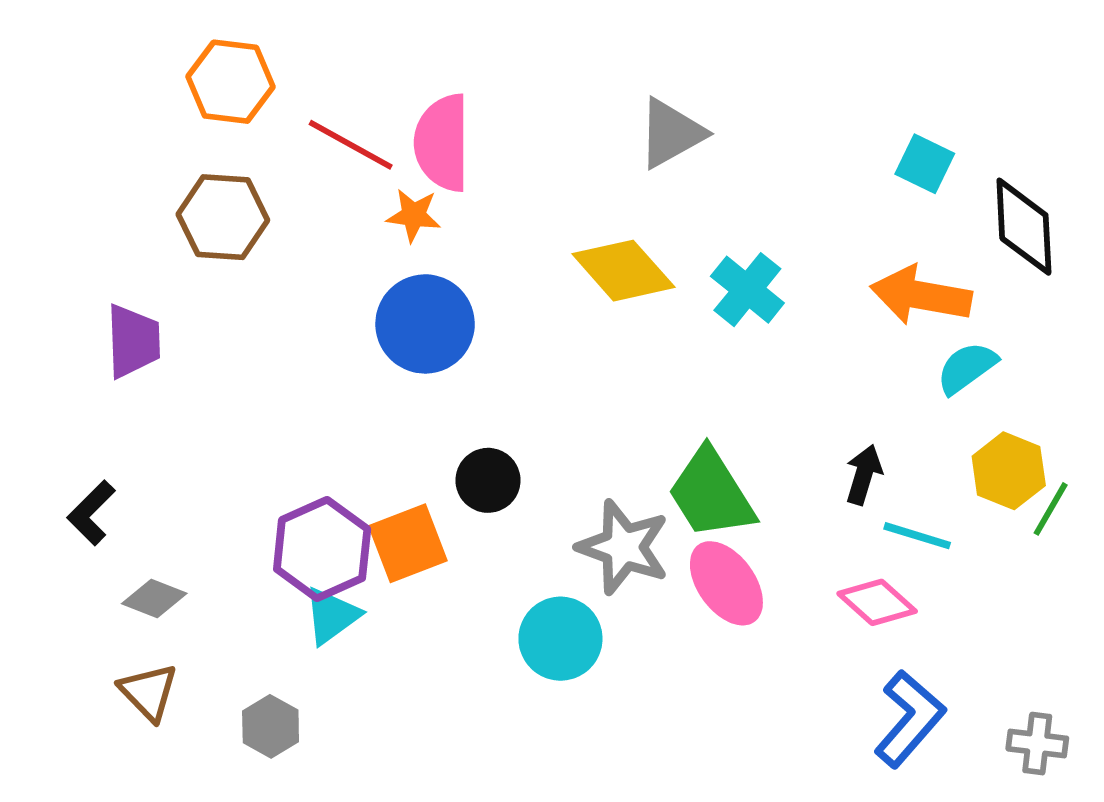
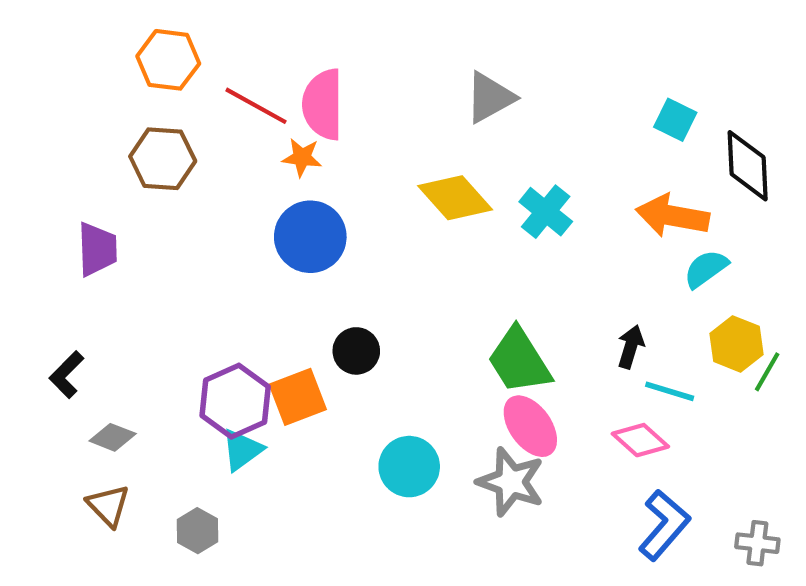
gray star: (623, 547) -> (511, 482), moved

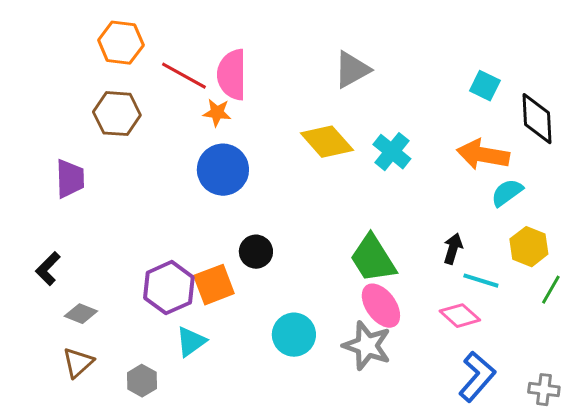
green line: (767, 372) -> (551, 290), moved
cyan triangle: (242, 450) -> (191, 342), moved
brown triangle: (108, 506) -> (78, 363), turned 32

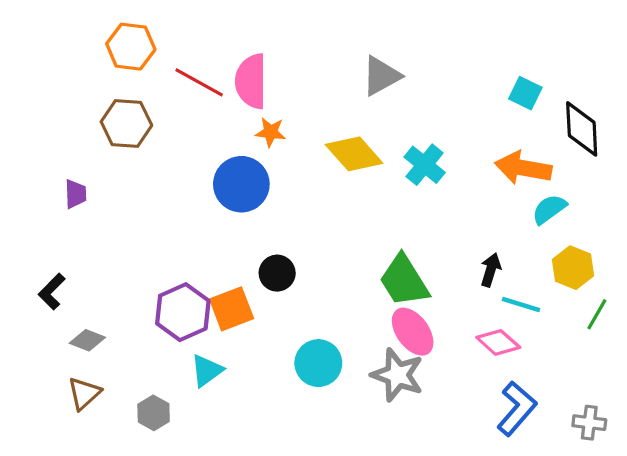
orange star: (217, 113) -> (271, 132), moved
purple trapezoid: (70, 179) -> (76, 194), size x0.7

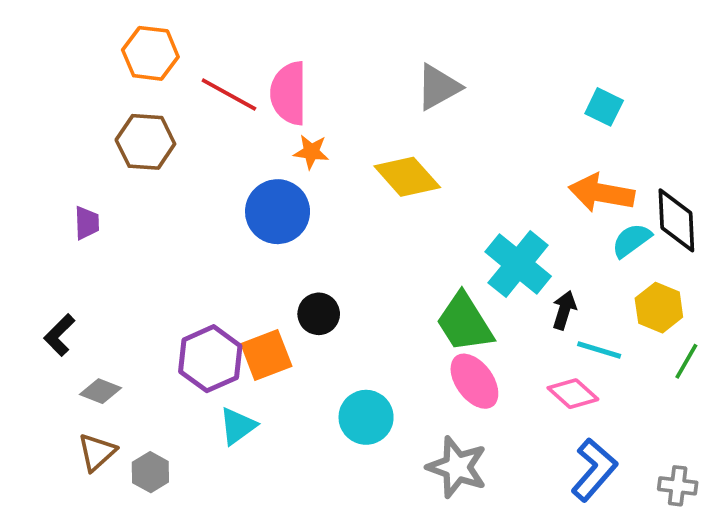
black diamond: (582, 129) -> (676, 220), moved
cyan cross: (425, 165) -> (518, 264), moved, size x1.4
gray star: (397, 375) -> (457, 467), moved
gray hexagon: (154, 413) -> (150, 472), moved

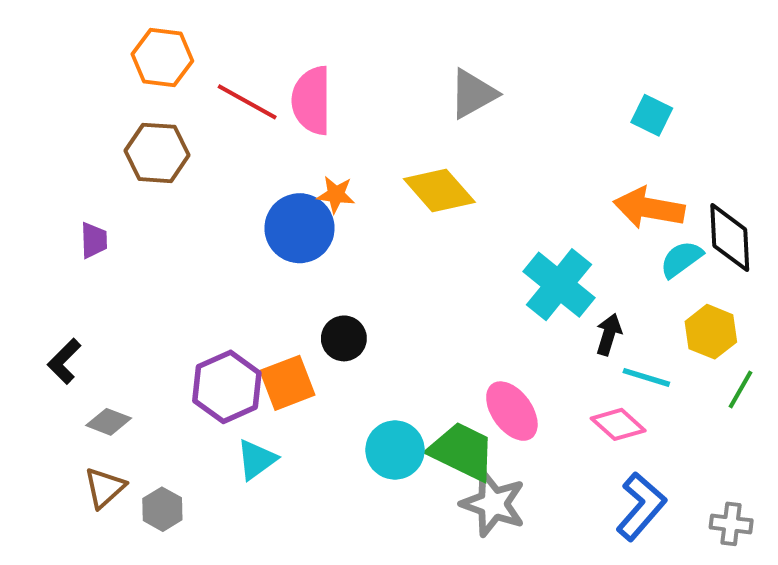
orange star: (311, 152) -> (336, 195), moved
green trapezoid: (464, 323) -> (462, 451), moved, turned 148

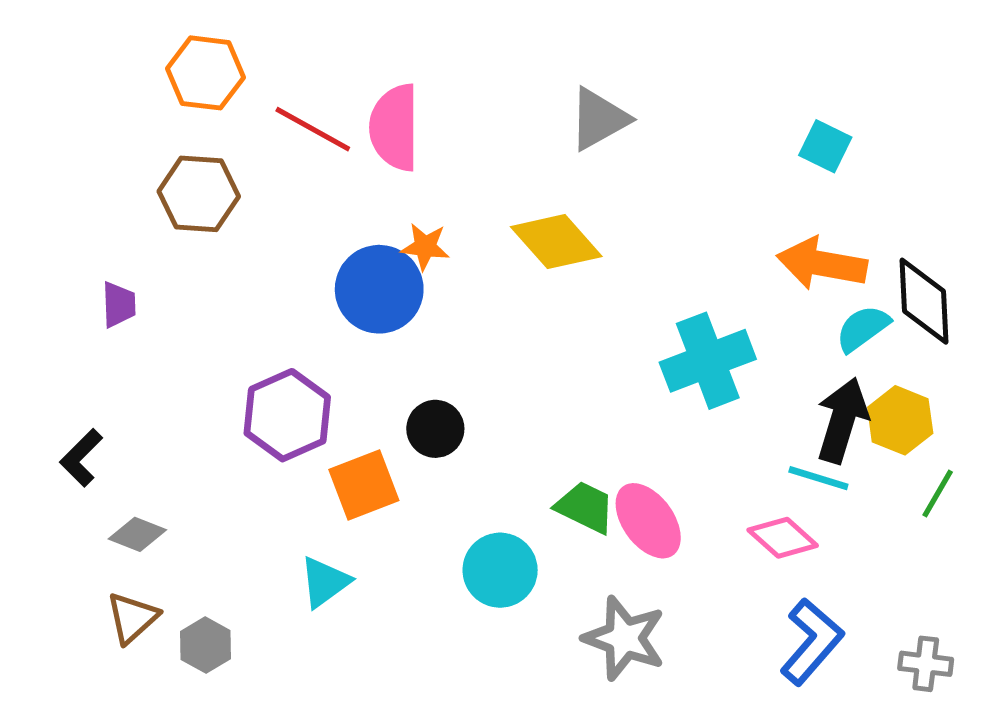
cyan cross: (559, 285) -> (708, 361), turned 30
black arrow: (609, 334) -> (842, 420), moved, size x1.6
purple hexagon: (227, 387) -> (287, 415), moved
green trapezoid: (462, 451) -> (585, 507), moved, size x0.7

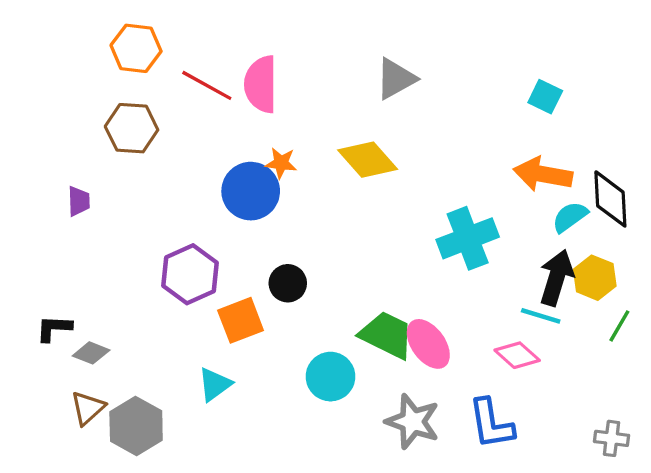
black L-shape: (81, 458) -> (54, 328), moved, turned 48
green trapezoid: (585, 507) -> (387, 335), size x1.4
blue L-shape: (812, 642) -> (491, 424), moved, turned 130
gray hexagon: (206, 645) -> (136, 426), size x1.6

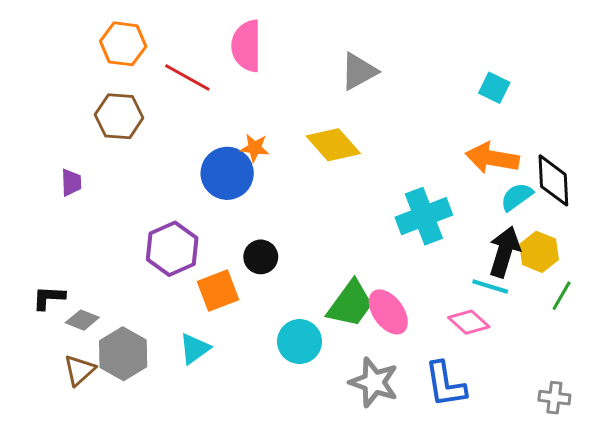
pink semicircle: (261, 84) -> (247, 46), moved
green trapezoid: (387, 335) -> (351, 304), turned 100
gray hexagon: (136, 426) -> (123, 354), moved

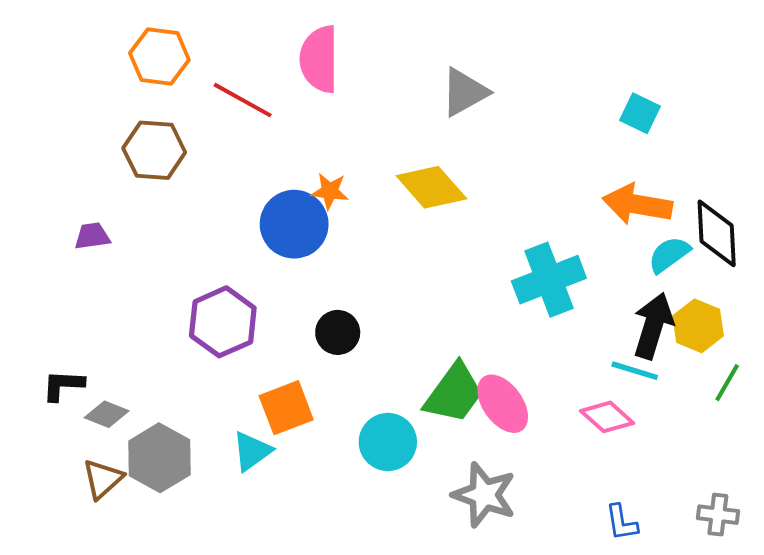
purple trapezoid: (71, 182) -> (92, 236), turned -96
orange square: (218, 291) -> (286, 408), moved
blue L-shape: (445, 384) -> (622, 523), moved, size x0.6

